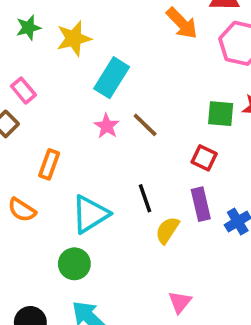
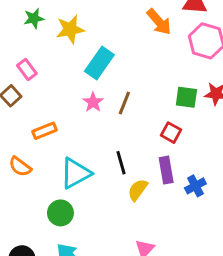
brown line: (145, 125) -> (124, 103), turned 65
orange rectangle: (49, 164) -> (44, 131), turned 45

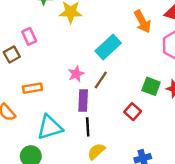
cyan rectangle: (99, 63) -> (108, 47), moved
purple rectangle: (166, 170) -> (83, 101), moved

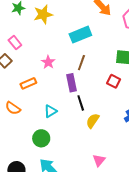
cyan rectangle: (108, 47) -> (80, 35), turned 35
pink star: (76, 74) -> (48, 62), moved
cyan triangle: (50, 127) -> (50, 111), size x0.6

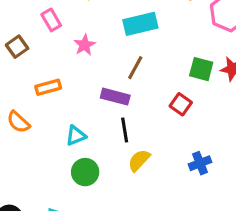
pink rectangle: (15, 43) -> (51, 20), moved
pink star: (48, 62) -> (85, 45), moved
purple rectangle: (72, 83) -> (115, 97), turned -72
green circle: (41, 138) -> (85, 172), moved

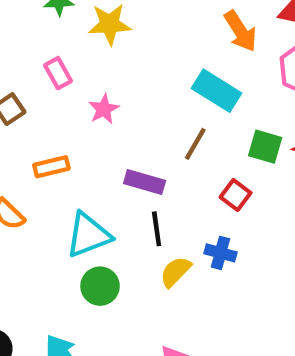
cyan rectangle: (140, 24) -> (217, 91), moved, turned 44
brown line: (135, 68) -> (195, 144), moved
cyan triangle: (76, 136) -> (88, 235), size x1.6
blue cross: (200, 163) -> (221, 253), moved, turned 35

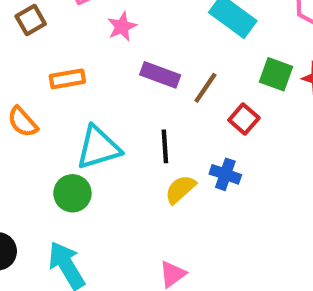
brown line: (195, 144) -> (205, 88), moved
purple rectangle: (145, 182) -> (160, 75), moved
green circle: (100, 286) -> (72, 193), moved

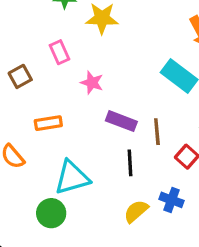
pink star: (122, 27) -> (92, 83), turned -30
brown line: (205, 88) -> (157, 132), turned -40
black line: (165, 146) -> (130, 163), moved

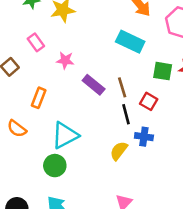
purple rectangle: (121, 121) -> (94, 85), turned 30
orange rectangle: (48, 123) -> (39, 98), turned -48
black line: (130, 163) -> (126, 114), moved

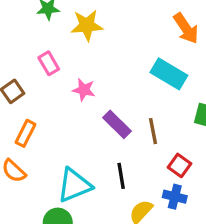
orange rectangle: (39, 98) -> (25, 133), moved
red square: (149, 101) -> (180, 165), moved
black line: (126, 114) -> (121, 176), moved

